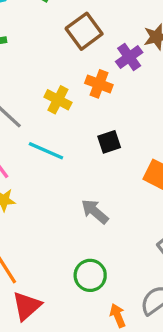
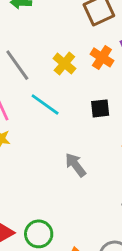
green circle: (90, 275) -> (39, 234), moved

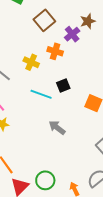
cyan line: (45, 105) -> (41, 94), moved

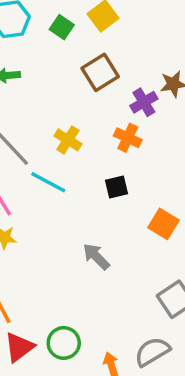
orange cross: (55, 51) -> (128, 138), moved
cyan line: (41, 94) -> (48, 182), moved

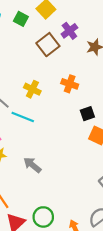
purple cross: (144, 102) -> (69, 31), moved
black square: (116, 187) -> (87, 114), moved
gray arrow: (96, 257) -> (32, 165), moved

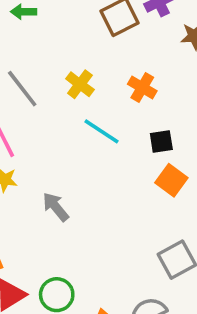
cyan line: (23, 117) -> (102, 131), moved

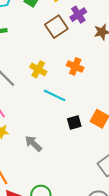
black square: (161, 142) -> (74, 122), moved

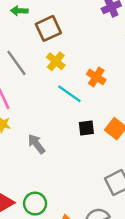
brown square: (56, 27) -> (48, 28), moved
orange cross: (75, 66) -> (96, 77), moved

